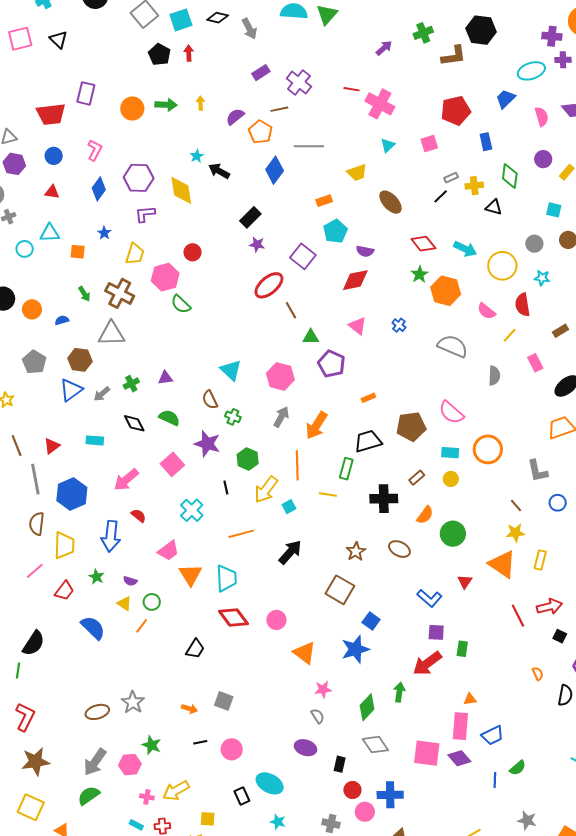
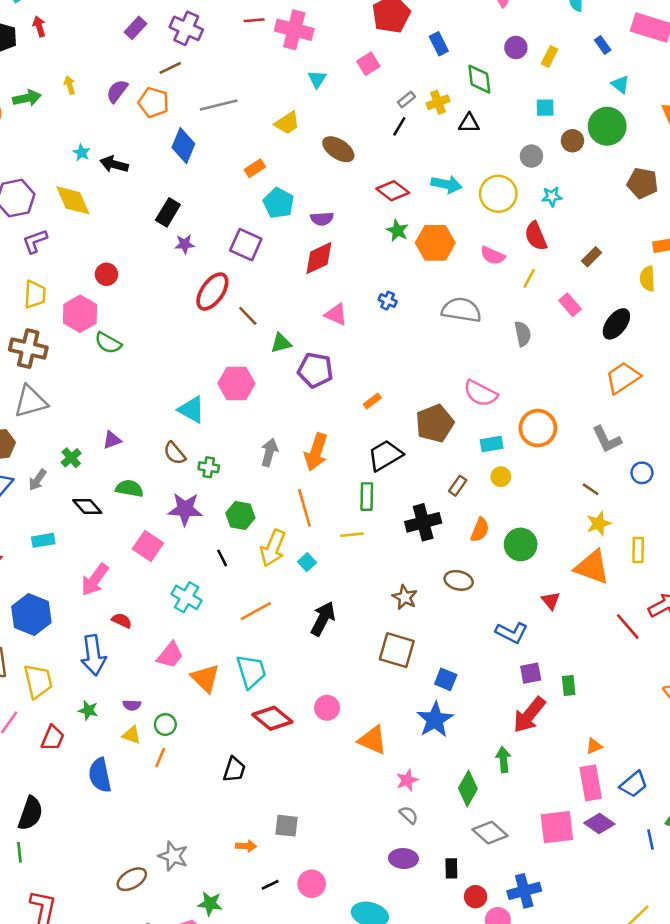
pink hexagon: (280, 376) -> (236, 383), moved
blue semicircle: (93, 628) -> (100, 775), turned -132

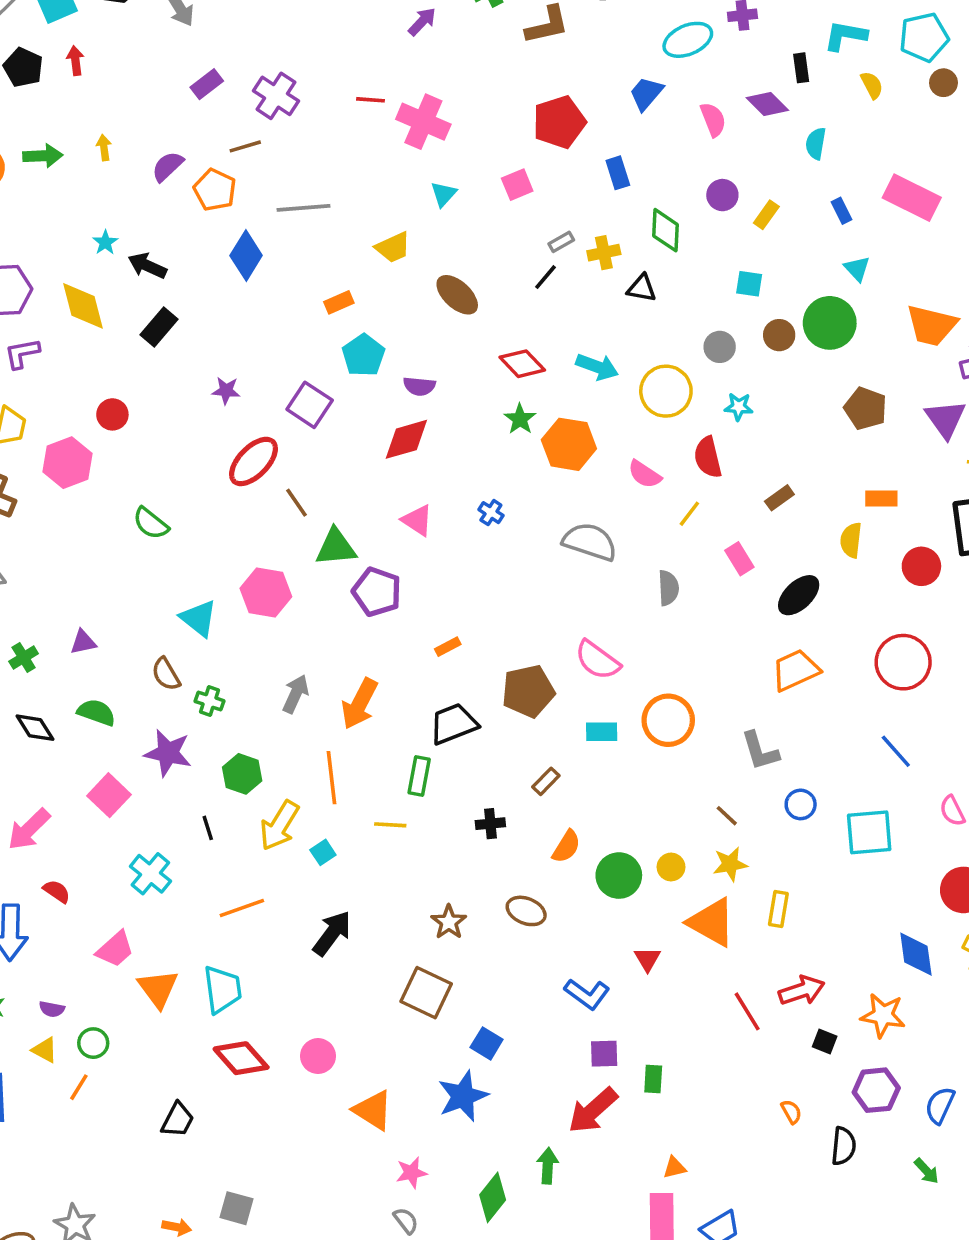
black rectangle: (168, 212) -> (159, 327), moved
green semicircle: (108, 343) -> (151, 523), moved
green triangle: (281, 343) -> (336, 547), size x1.4
yellow circle: (501, 477) -> (671, 867), moved
black cross: (423, 522) -> (490, 824), size x0.6

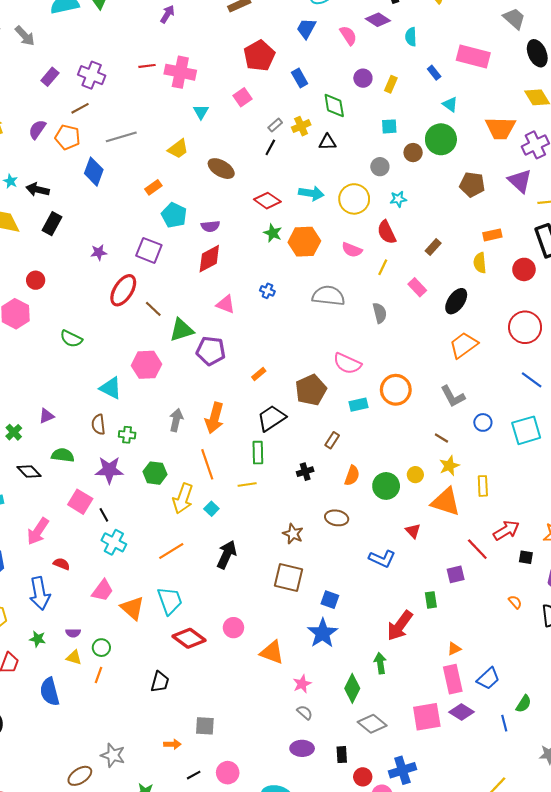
brown semicircle: (166, 674) -> (98, 424), turned 36
black line: (208, 828) -> (104, 515), moved
purple square: (604, 1054) -> (456, 574), moved

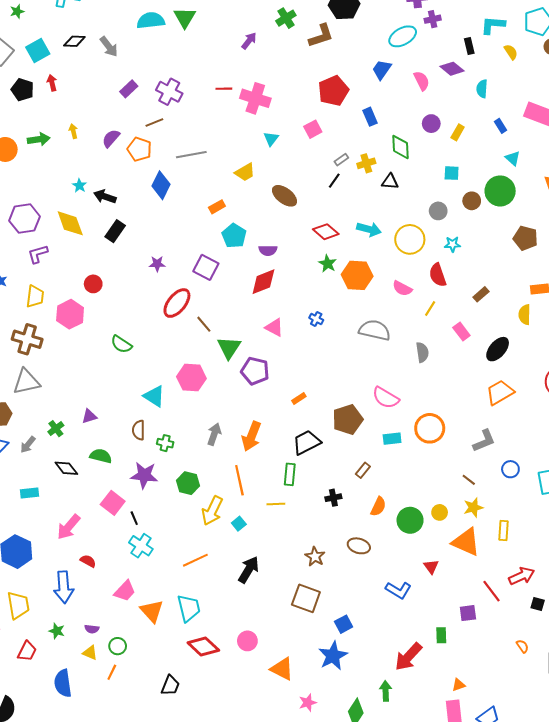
green triangle: (182, 330) -> (229, 348), turned -45
gray L-shape: (453, 396) -> (484, 441), turned -90
blue square: (330, 600) -> (344, 624), turned 36

